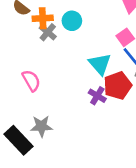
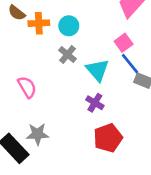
gray cross: (48, 32) -> (68, 54), moved
red pentagon: (118, 86) -> (108, 138), moved

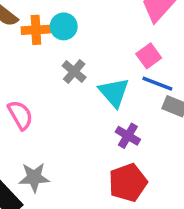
cyan circle: (69, 26) -> (64, 26), moved
blue line: (130, 64) -> (157, 84), turned -30
purple cross: (95, 103) -> (128, 136), moved

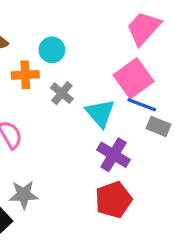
orange cross: (36, 30) -> (25, 75), moved
pink square: (149, 56) -> (134, 78), size x1.6
purple cross: (128, 136) -> (114, 155), size x1.4

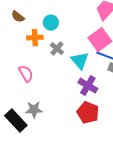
red pentagon: (114, 200) -> (88, 113), turned -30

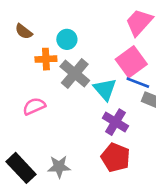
gray cross: (57, 49) -> (75, 73), size x1.6
pink semicircle: (26, 74) -> (34, 106), turned -84
gray star: (34, 110) -> (59, 167), moved

